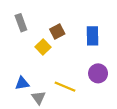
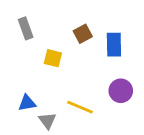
brown square: (57, 32) -> (83, 34), moved
yellow square: (43, 47) -> (53, 58), turned -32

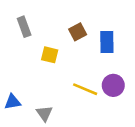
blue triangle: (27, 103) -> (13, 102), moved
yellow line: (80, 107) -> (85, 89), moved

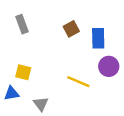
yellow square: (50, 55) -> (23, 72), moved
purple circle: (113, 85) -> (109, 66), moved

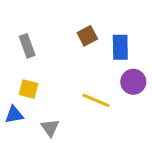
gray rectangle: (22, 24) -> (27, 46), moved

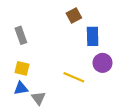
brown square: (87, 36) -> (74, 15), moved
blue triangle: (14, 115) -> (21, 88), moved

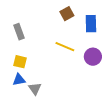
blue rectangle: (93, 36) -> (91, 24), moved
yellow line: (74, 77) -> (65, 47), moved

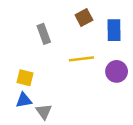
gray rectangle: (19, 32) -> (44, 34), moved
yellow line: (65, 47) -> (81, 59), turned -30

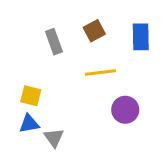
brown square: (84, 18) -> (94, 31), moved
purple circle: (117, 71) -> (125, 110), moved

